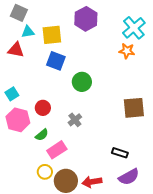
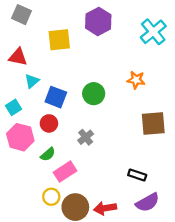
cyan triangle: (28, 32) -> (32, 81), moved, turned -32
orange star: (127, 51) -> (136, 80), moved
blue square: (56, 61) -> (56, 97), moved

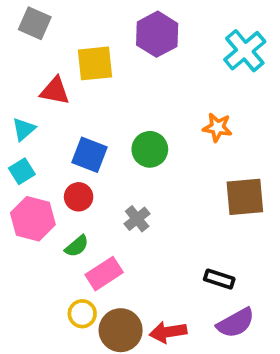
red triangle: (18, 57) -> (55, 91), moved
cyan triangle: (32, 81) -> (24, 129), moved

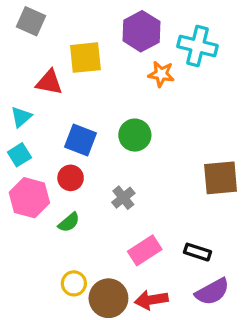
cyan cross: (245, 51) -> (197, 46), moved, turned -36
orange star: (217, 127) -> (161, 74), moved
pink rectangle: (104, 274) -> (145, 250), moved

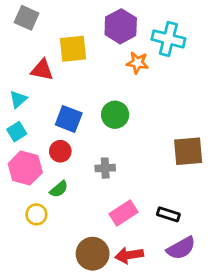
gray cross: (123, 198) -> (105, 168), turned 36
yellow circle: (74, 283) -> (36, 214), moved

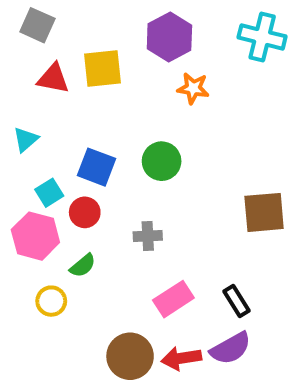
cyan cross: (168, 39) -> (262, 37), moved
red triangle: (42, 70) -> (53, 78), moved
cyan square: (17, 132) -> (49, 193), moved
black rectangle: (168, 214) -> (236, 301), turned 40
purple semicircle: (181, 248) -> (231, 348), moved

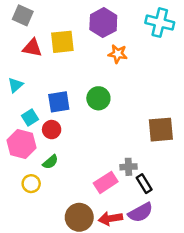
blue square: (97, 167) -> (59, 102), turned -30
gray cross: (148, 236) -> (128, 167), moved

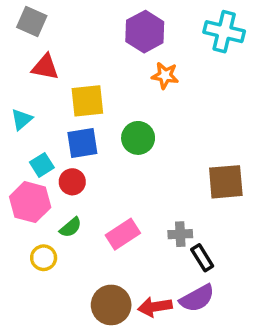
yellow square: (62, 42) -> (87, 101), moved
pink rectangle: (106, 182) -> (123, 234), moved

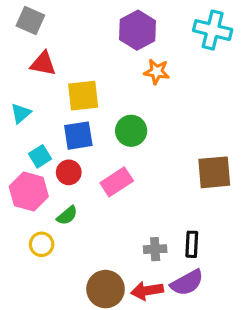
pink rectangle: (123, 234) -> (117, 182), moved
gray cross: (180, 234) -> (155, 249), moved
black rectangle: (202, 258) -> (192, 244), turned 35

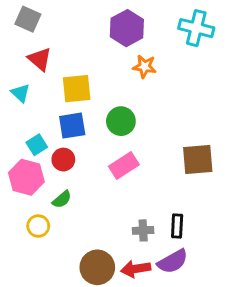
red triangle: (43, 64) -> (40, 59), turned 30
cyan triangle: (21, 113) -> (20, 93), moved, turned -36
pink rectangle: (117, 182) -> (124, 165), moved

